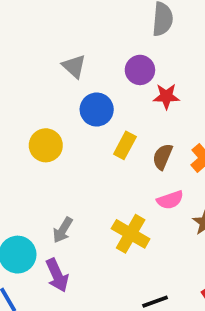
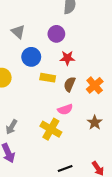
red star: (166, 96) -> (67, 58), moved
yellow rectangle: (125, 145) -> (48, 78), turned 72
pink semicircle: (170, 200) -> (65, 109), moved

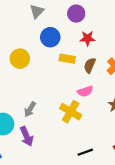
gray triangle: (18, 32) -> (37, 11), turned 32

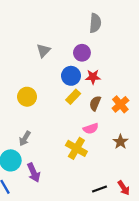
blue circle: (50, 37) -> (71, 76), moved
yellow rectangle: (67, 59) -> (73, 97), turned -56
gray arrow: (30, 109) -> (25, 138), moved
black line: (85, 152) -> (100, 189), moved

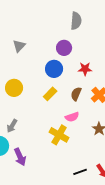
gray triangle: (44, 51) -> (19, 46), moved
red star: (93, 77) -> (85, 69), moved
yellow rectangle: (73, 97) -> (50, 94), moved

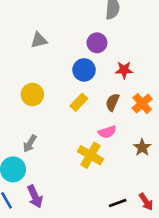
gray triangle: (19, 46) -> (39, 40), turned 32
purple arrow: (20, 157) -> (35, 197), moved

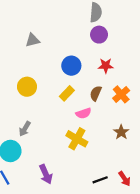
purple circle: (97, 43) -> (99, 35), moved
pink semicircle: (107, 132) -> (84, 113), moved
purple arrow: (35, 197) -> (46, 174), moved

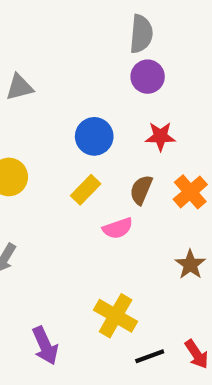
yellow cross: (77, 139) -> (116, 316), moved

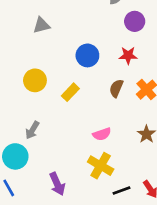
purple circle: (148, 77) -> (135, 21), moved
yellow rectangle: (86, 190) -> (70, 92), moved
pink semicircle: (118, 228) -> (102, 134), moved

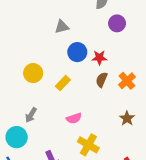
gray triangle: (42, 25) -> (62, 27), moved
red star: (128, 55) -> (99, 58), moved
pink semicircle: (102, 134) -> (74, 118), moved

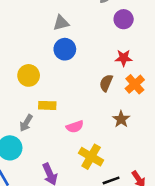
blue circle: (77, 52) -> (65, 49), moved
red star: (99, 58) -> (124, 58), moved
yellow rectangle: (63, 83) -> (47, 105), moved, turned 48
brown star: (127, 118) -> (121, 119), moved

